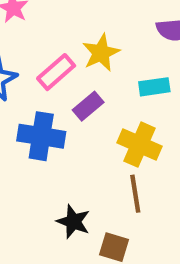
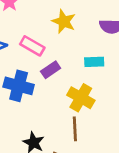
yellow star: (101, 53) -> (64, 21), moved, turned -30
pink rectangle: (56, 72) -> (32, 46), turned 65

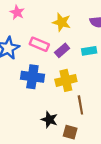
purple rectangle: (51, 70) -> (62, 50), moved
yellow cross: (81, 98) -> (66, 80), moved, turned -36

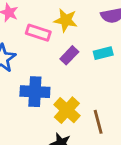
pink rectangle: (39, 44) -> (38, 33), moved
yellow cross: (66, 80) -> (67, 110), moved, turned -30

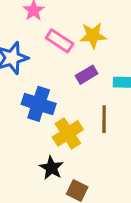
yellow star: (66, 20) -> (93, 36), turned -30
brown line: (98, 122) -> (104, 119), moved

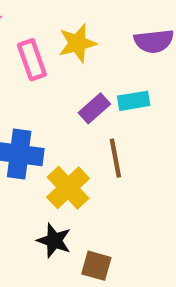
pink rectangle: (60, 41) -> (32, 60), turned 48
purple rectangle: (87, 75) -> (94, 108), moved

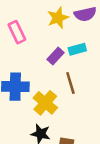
yellow star: (77, 43) -> (58, 18), moved

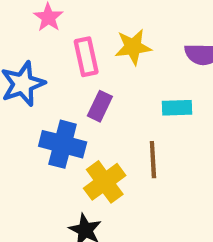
yellow star: (58, 18) -> (133, 47), moved
purple rectangle: (55, 56) -> (100, 106), moved, turned -30

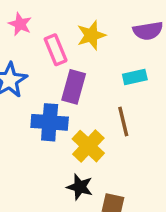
purple rectangle: (100, 106) -> (74, 87), size x1.4

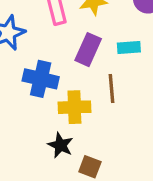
purple rectangle: (74, 87) -> (88, 50), moved
yellow cross: (88, 146) -> (74, 107), turned 36

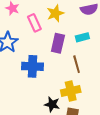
yellow cross: (74, 107) -> (71, 91), moved

